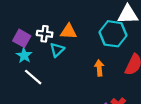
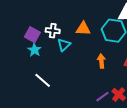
orange triangle: (69, 32) -> (83, 29), moved
white line: (33, 77) -> (43, 80), moved

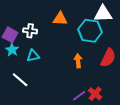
orange triangle: (83, 29) -> (60, 19), moved
cyan triangle: (64, 45) -> (33, 56), moved, turned 32

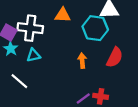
white cross: (30, 31) -> (30, 28), size x1.6
red cross: (95, 94) -> (101, 96), turned -32

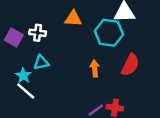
white cross: (30, 28) -> (38, 33), size x0.6
cyan star: (11, 49) -> (23, 76), moved

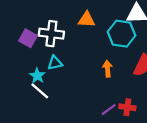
white cross: (38, 33) -> (51, 34), size x1.5

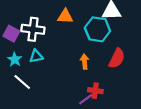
cyan star: (37, 76) -> (15, 59), moved
red cross: (127, 107) -> (95, 91), moved

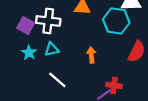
orange arrow: (85, 62) -> (91, 55), moved
white line: (22, 82) -> (57, 80), moved

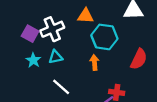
white cross: (48, 21) -> (52, 29), turned -30
cyan hexagon: (116, 21) -> (104, 37), moved

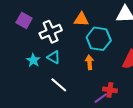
purple square: (30, 34) -> (24, 20), moved
cyan triangle: (56, 57) -> (54, 57), turned 40

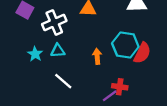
cyan hexagon: (99, 39) -> (125, 45), moved
cyan triangle: (54, 57) -> (58, 51), turned -32

